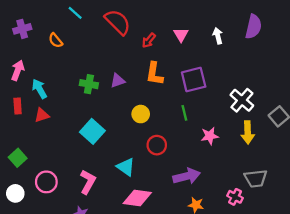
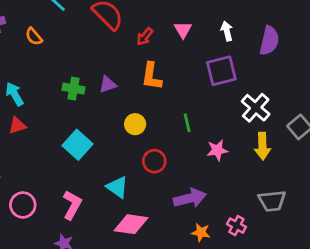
purple semicircle: (253, 27) -> (269, 41), moved
purple square: (194, 80) -> (221, 71), moved
pink cross: (235, 197) -> (236, 226), moved

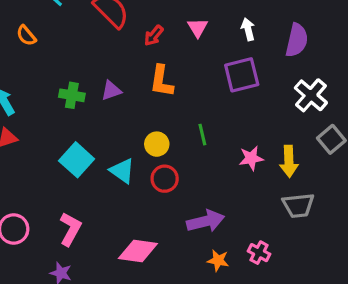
white cross: (256, 108) -> (311, 95), moved
yellow circle: (135, 124) -> (157, 144), moved
pink star: (217, 150) -> (251, 158), moved
cyan triangle: (117, 187) -> (122, 171), moved
gray trapezoid: (272, 201) -> (298, 205), moved

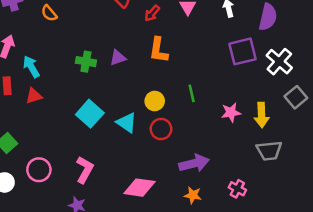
purple square: (242, 75) -> (242, 51), moved
orange star: (218, 260) -> (193, 195), moved

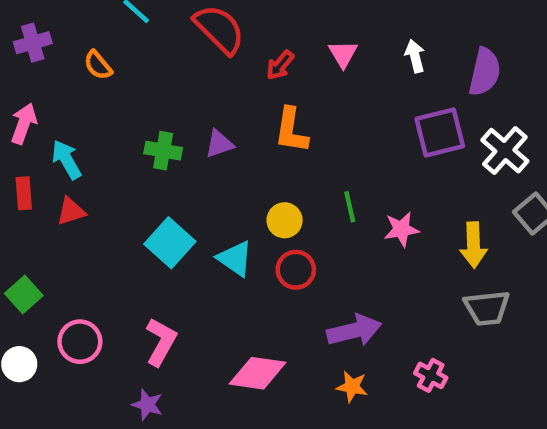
pink star: (231, 112) -> (401, 229), moved

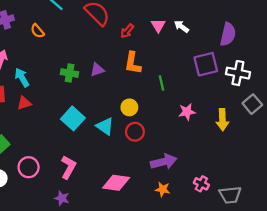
white arrow: (415, 56) -> (181, 27), moved, turned -40
white cross: (505, 151) -> (238, 73), turned -30
green line: (350, 207) -> (161, 83), moved
gray trapezoid: (487, 308) -> (230, 195), moved

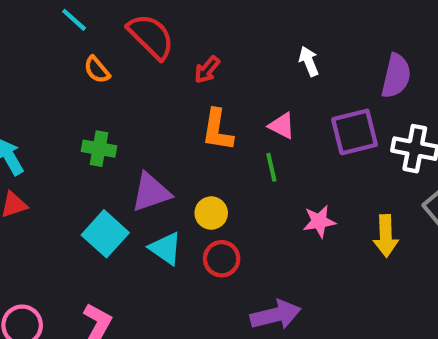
pink triangle: (158, 25) -> (282, 126), moved, turned -32
white arrow: (181, 27) -> (309, 61), turned 32
orange semicircle: (37, 31) -> (97, 70), moved
purple triangle: (97, 70) -> (151, 192), moved, size x1.5

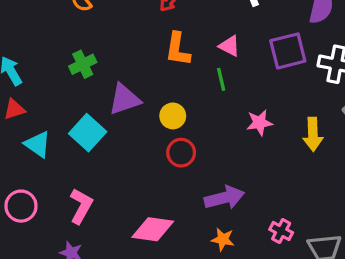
green cross: (99, 149) -> (83, 64), turned -36
cyan triangle: (165, 248) -> (38, 144), moved

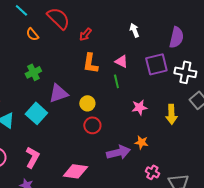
orange star: (223, 239) -> (141, 142), moved

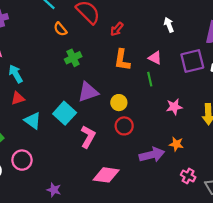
green cross: (33, 72) -> (73, 58), moved
pink L-shape: (32, 157) -> (88, 137), moved

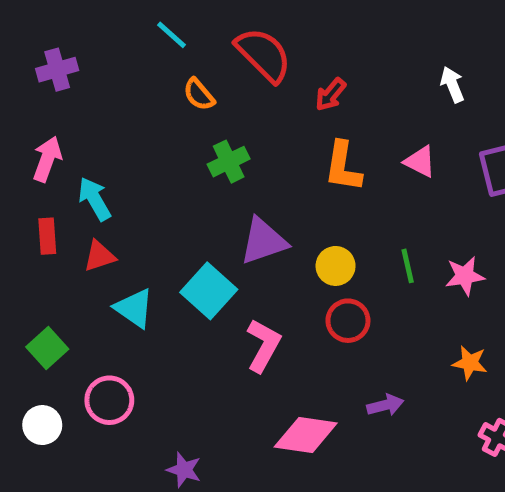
green line: (150, 79) -> (408, 266), moved
purple arrow: (152, 155) -> (385, 405), moved, size x0.6

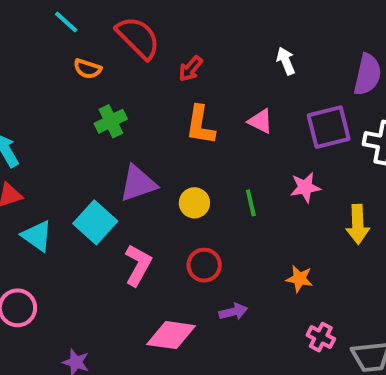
orange semicircle: (199, 94) -> (87, 69), turned -32
pink star: (465, 276) -> (305, 187), moved
red circle: (348, 321) -> (204, 265), moved

